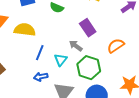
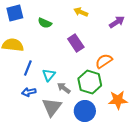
gray arrow: (76, 46) -> (64, 88), moved
green hexagon: (89, 68) -> (90, 82), moved

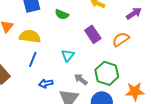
orange semicircle: (104, 61) -> (121, 39), moved
blue line: (28, 68) -> (33, 59), moved
cyan triangle: (49, 75) -> (68, 55), moved

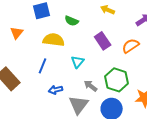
yellow semicircle: (30, 36) -> (54, 40), moved

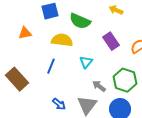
green semicircle: (72, 21) -> (80, 21), size x1.5
orange triangle: (17, 33) -> (25, 33), turned 40
blue arrow: (56, 90) -> (59, 104), moved, turned -128

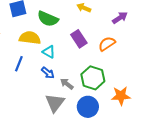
cyan triangle: (86, 62) -> (49, 52), moved, turned -40
blue arrow: (59, 104) -> (48, 73), moved

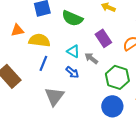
yellow semicircle: (30, 38) -> (39, 40), moved
gray arrow: (67, 84) -> (91, 58), moved
gray triangle: (55, 103) -> (54, 96), moved

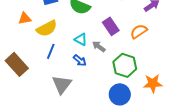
yellow semicircle: (39, 40) -> (47, 28), turned 145

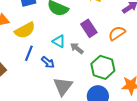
blue arrow: (80, 60) -> (48, 62), moved
gray triangle: (62, 84) -> (63, 86), moved

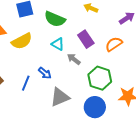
cyan triangle: (59, 41) -> (58, 44), moved
blue line: (29, 53) -> (26, 83), moved
gray triangle: (63, 86) -> (60, 97), turned 30

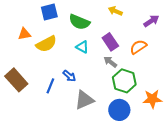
gray arrow: (74, 59) -> (110, 62), moved

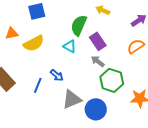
green semicircle: (79, 22) -> (79, 25), moved, turned 90
orange semicircle: (138, 47) -> (136, 46), moved
blue circle: (119, 110) -> (96, 109), moved

